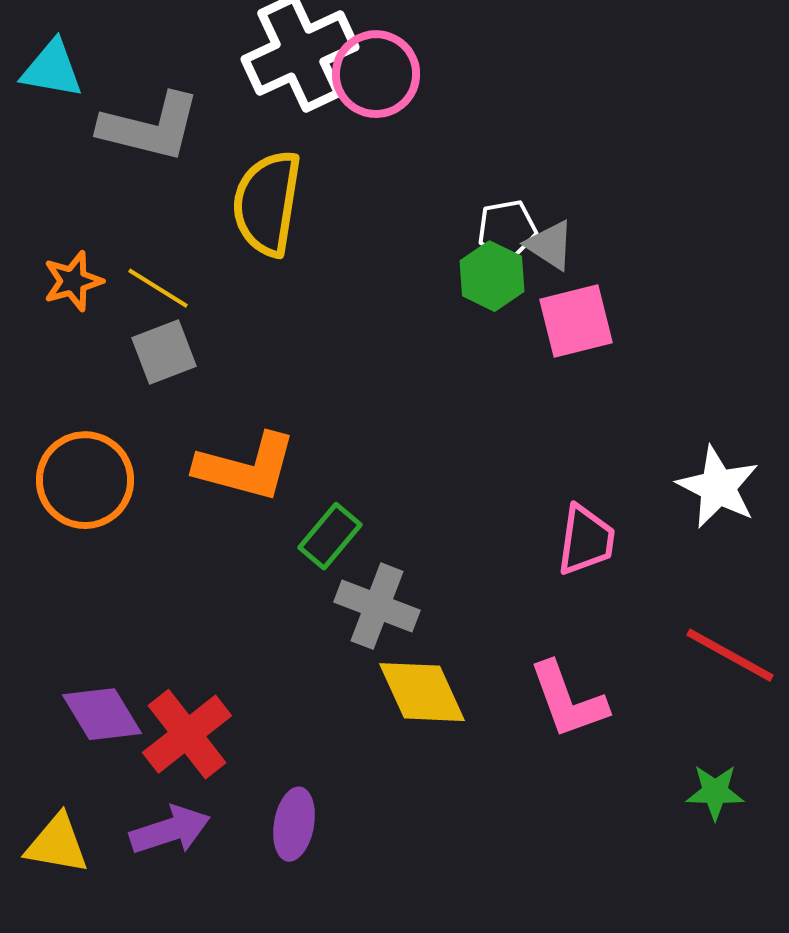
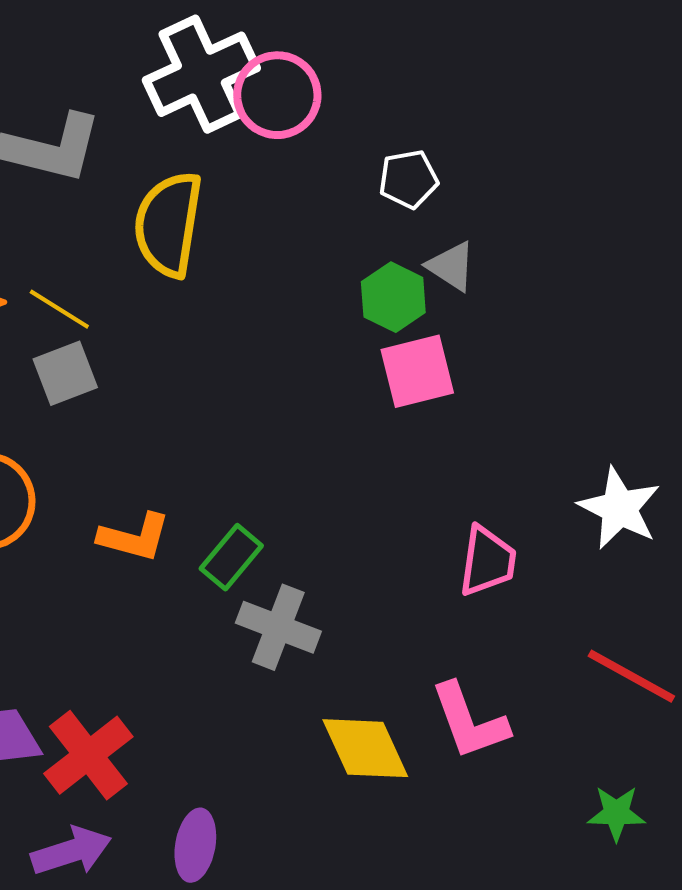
white pentagon: (507, 229) -> (408, 179), moved
pink square: (576, 321) -> (417, 371), moved
orange L-shape: (246, 467) -> (134, 537), moved, size x0.7
yellow diamond: (422, 692) -> (365, 748), moved

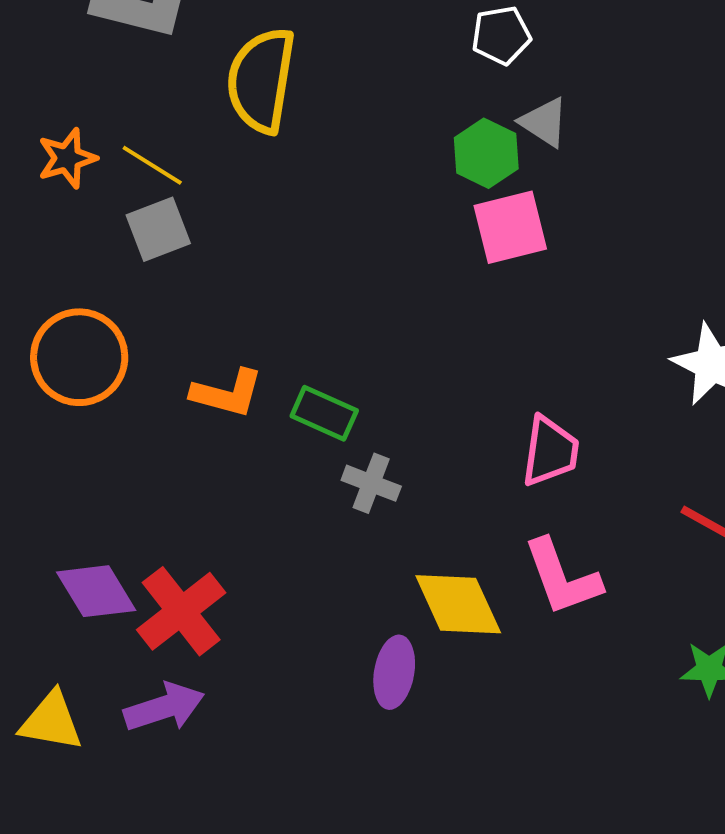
green rectangle: (231, 557) -> (324, 413), turned 74
pink trapezoid: (487, 561) -> (550, 451), moved
gray cross: (278, 627) -> (371, 483), size x0.7
purple ellipse: (195, 845) -> (394, 672), moved

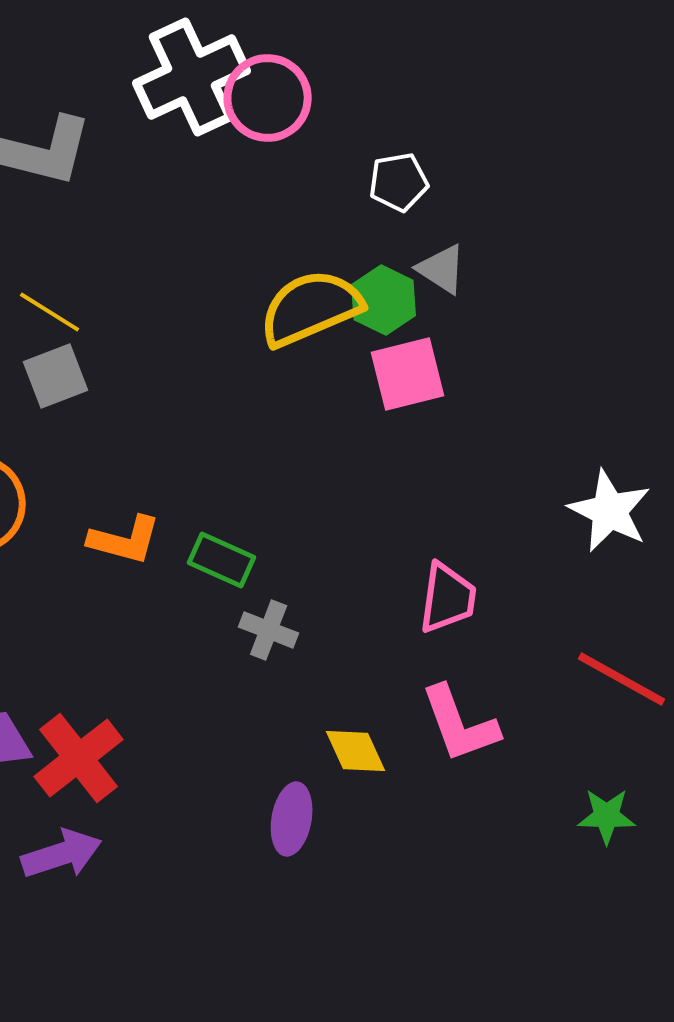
yellow semicircle: (261, 80) -> (311, 308), moved, turned 58
yellow diamond: (458, 604) -> (356, 751), size x0.7

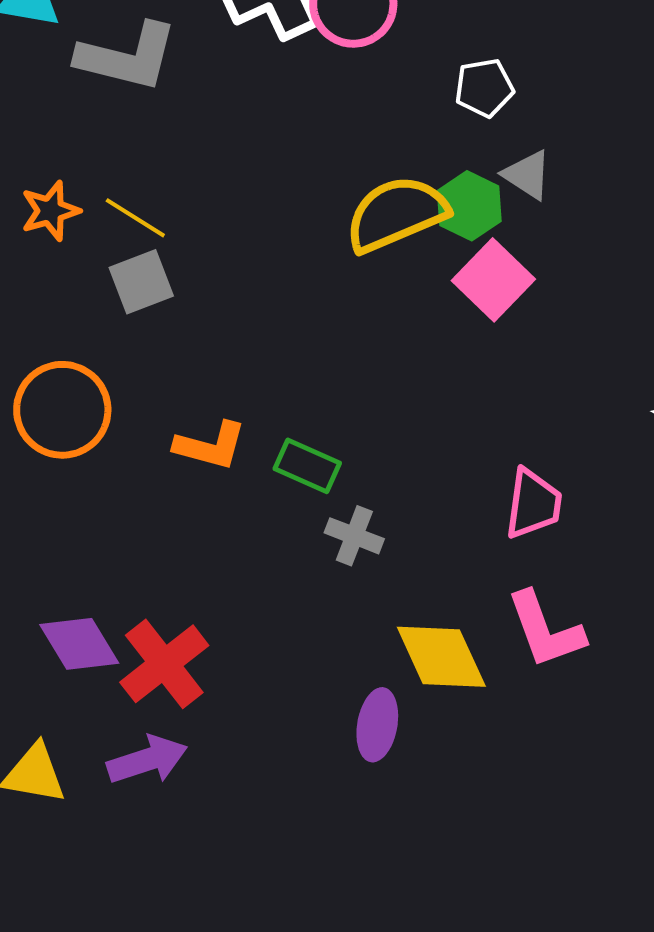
pink square: (408, 374) -> (493, 280), turned -32
yellow diamond: (356, 751) -> (441, 657), size x1.5

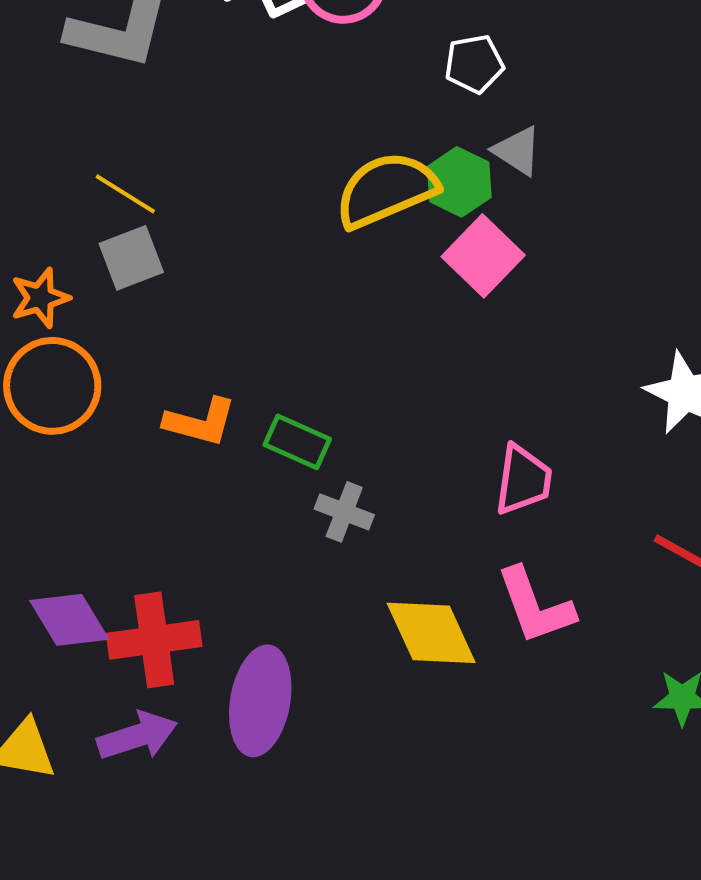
orange star: (50, 211) -> (40, 298), moved
red cross: (164, 664) -> (154, 640), turned 30
purple ellipse: (377, 725) -> (260, 701), moved, size x1.5

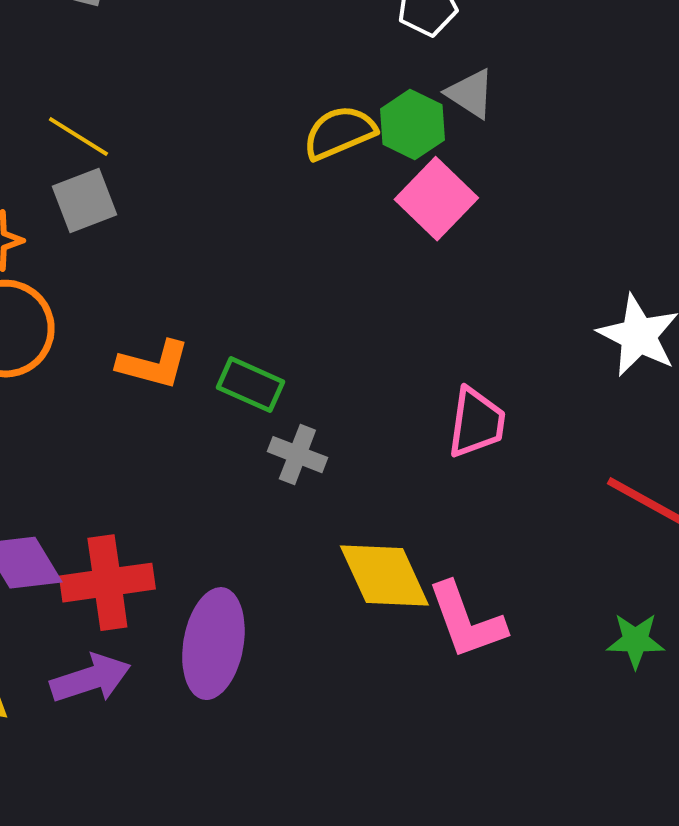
yellow semicircle: (386, 190) -> (339, 133), size x0.7
pink L-shape: (535, 606) -> (466, 621), moved

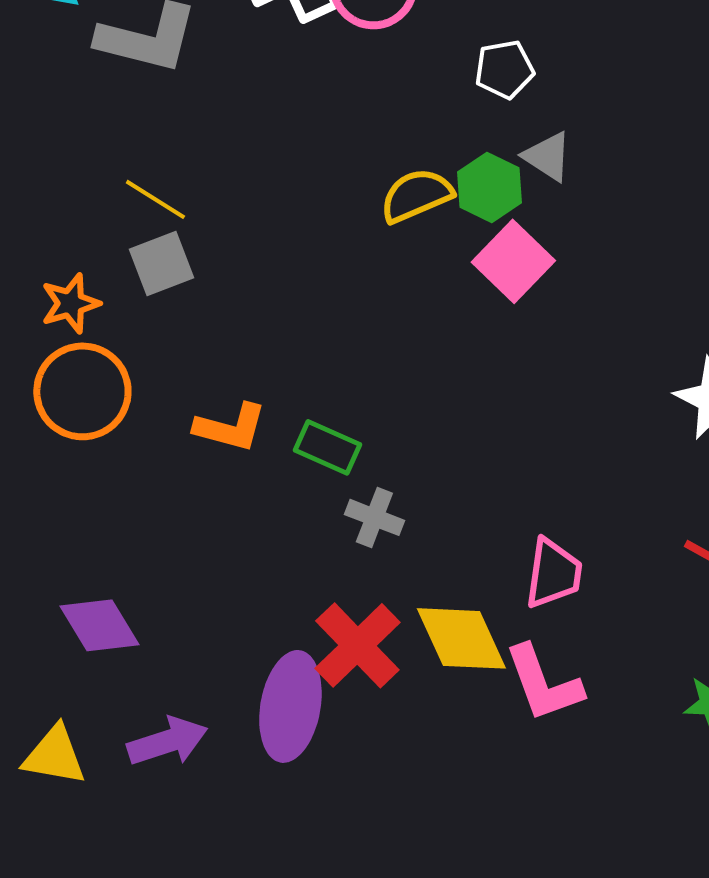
pink trapezoid: (476, 423) -> (553, 573), moved
red cross: (107, 583) -> (357, 645), moved, turned -36

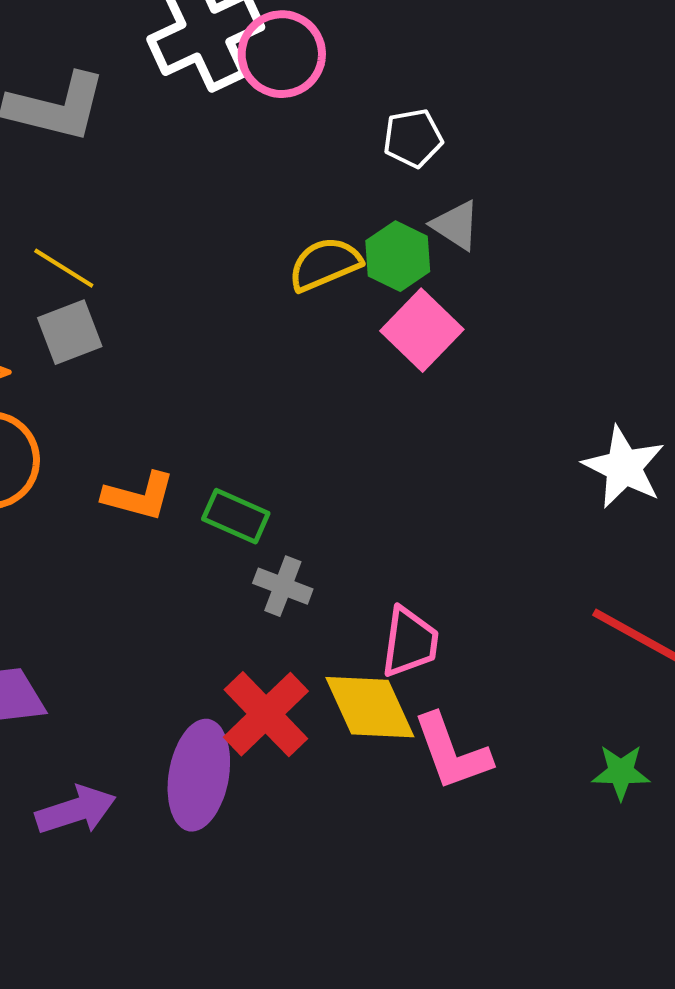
pink trapezoid: (553, 573) -> (410, 642), moved

